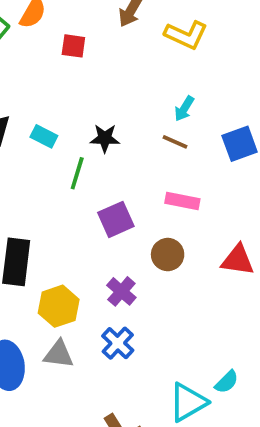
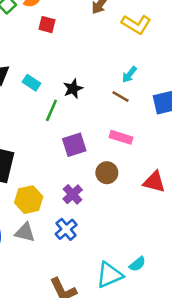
red square: (73, 46) -> (47, 25), moved
black star: (105, 138) -> (73, 89), turned -30

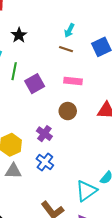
black star: (73, 89) -> (19, 35), moved
purple square: (74, 145) -> (35, 84), moved

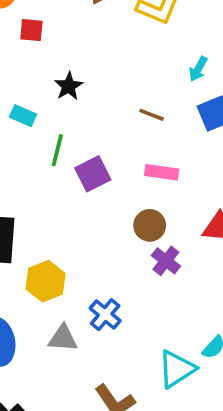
cyan arrow: (69, 30) -> (198, 69), moved
purple cross: (44, 134) -> (166, 261), moved
gray triangle: (13, 171) -> (63, 338), moved

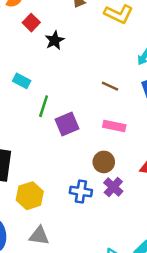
red square: (31, 30) -> (31, 23), turned 35
black star: (69, 86) -> (55, 40), moved
blue cross: (105, 315) -> (81, 191), moved, turned -35

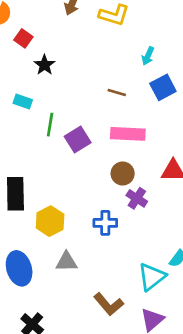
black star: (55, 40) -> (44, 65), moved
pink rectangle: (114, 126) -> (128, 134), size x1.4
blue cross: (81, 191) -> (105, 223), moved

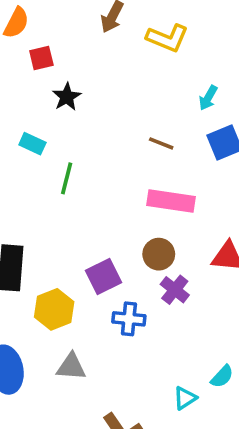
red square: (23, 38) -> (41, 58), turned 36
purple square: (78, 139) -> (104, 276), moved
cyan triangle: (152, 277) -> (185, 398), size x0.6

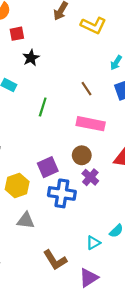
brown line: (161, 143) -> (86, 89), turned 32
green line: (67, 178) -> (43, 107), moved
blue cross: (129, 319) -> (62, 193), size x1.4

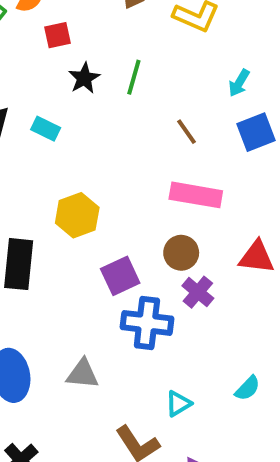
green line: (43, 107) -> (134, 77), moved
yellow hexagon: (17, 186) -> (77, 215), moved
cyan triangle: (93, 243) -> (178, 404), moved

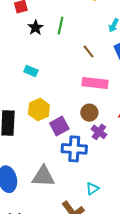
cyan rectangle: (46, 129) -> (31, 71), moved
yellow hexagon: (77, 215) -> (39, 110), moved
gray triangle: (83, 374) -> (43, 176), size x1.4

